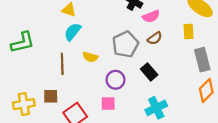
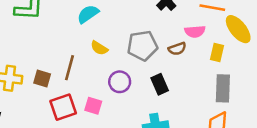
pink semicircle: (151, 16) -> (195, 31), moved
brown line: (62, 64) -> (69, 68), moved
pink square: (108, 104) -> (93, 106), moved

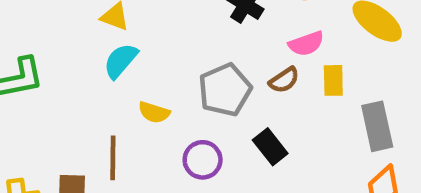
yellow rectangle: (217, 52) -> (333, 80), moved

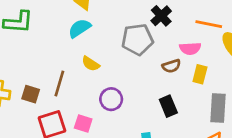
gray pentagon: (225, 90) -> (137, 39), moved
black rectangle: (270, 147) -> (168, 106), moved

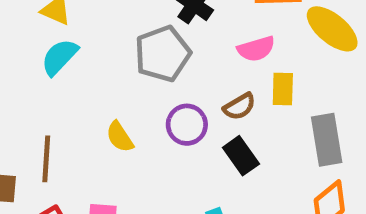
yellow semicircle: (91, 64) -> (120, 137), moved, turned 36
brown semicircle: (171, 66) -> (239, 107), moved
purple circle: (111, 99) -> (187, 125), moved

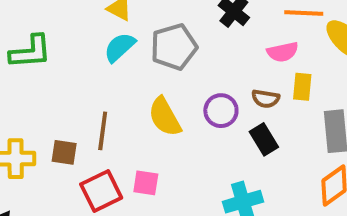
gray pentagon: (163, 54) -> (174, 47), moved
brown semicircle: (239, 107) -> (266, 99), turned 36
yellow semicircle: (120, 137) -> (165, 117), size x1.5

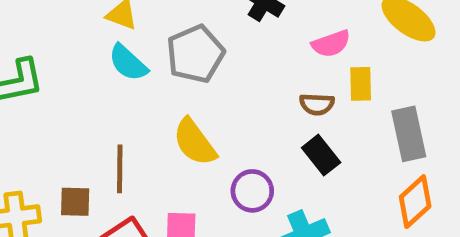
cyan semicircle: (120, 47) -> (128, 63), turned -88
purple circle: (221, 111) -> (252, 191), moved

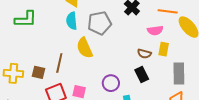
cyan semicircle: (128, 63) -> (72, 21), turned 30
yellow semicircle: (195, 142) -> (85, 48), moved

